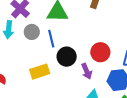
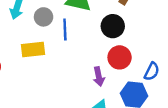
black circle: (67, 57) -> (113, 26), moved
yellow rectangle: (40, 72) -> (33, 50), moved

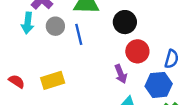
yellow rectangle: (33, 50) -> (53, 80), moved

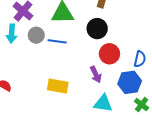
blue line: (79, 34) -> (57, 41), turned -66
yellow rectangle: (53, 80) -> (58, 86), moved, turned 30

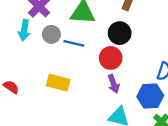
red circle: (109, 54) -> (111, 58), moved
yellow rectangle: (58, 86) -> (58, 83), moved

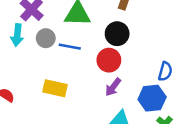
purple arrow: (114, 84) -> (113, 87), turned 60

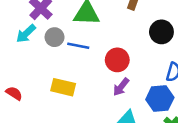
black circle: (117, 34) -> (161, 32), moved
cyan arrow: (17, 35) -> (26, 34), turned 40

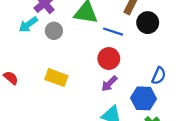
black circle: (161, 32) -> (148, 23), moved
blue line: (78, 46) -> (113, 32), moved

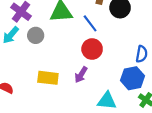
blue line: (113, 32) -> (90, 23), turned 48
purple arrow: (109, 84) -> (81, 75), moved

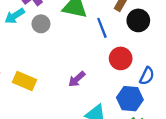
red circle: (92, 49) -> (121, 58), moved
yellow rectangle: (48, 78) -> (24, 81), moved

